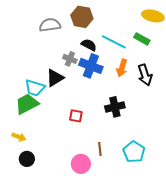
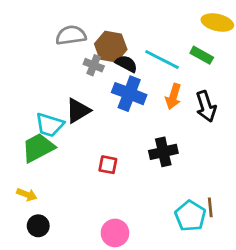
brown hexagon: (82, 17) -> (111, 47), moved
gray cross: (70, 59) -> (94, 65), moved
brown line: (100, 149) -> (210, 207), moved

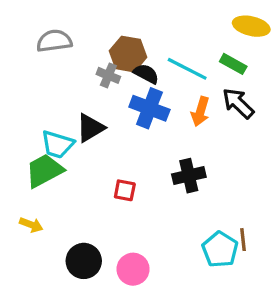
gray semicircle: (71, 35) -> (54, 41), moved
black arrow: (206, 106) -> (238, 103), moved, turned 152
black circle: (38, 226) -> (84, 261), moved, size x1.4

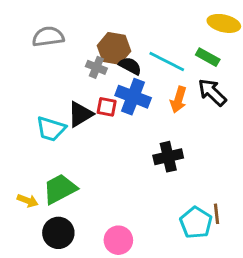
green trapezoid: (44, 171) -> (60, 189), moved
red square: (125, 190) -> (107, 107), moved
black circle: (84, 261) -> (58, 233), moved

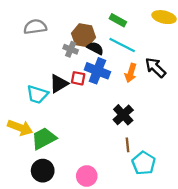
green rectangle: (208, 57) -> (118, 20), moved
black cross: (168, 157) -> (123, 115), turned -30
yellow arrow: (28, 201) -> (20, 128), moved, size x1.6
brown line: (216, 214) -> (128, 145), moved

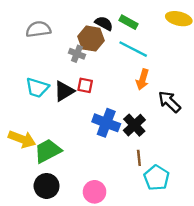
black semicircle: (95, 48) -> (104, 23), moved
black arrow: (155, 68) -> (169, 102), moved
blue cross: (97, 71) -> (106, 123), moved
cyan trapezoid: (37, 94) -> (37, 88), moved

